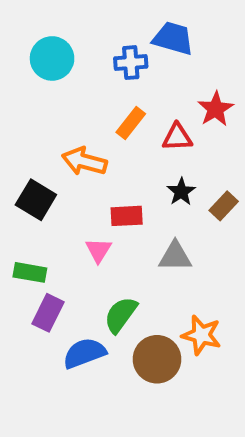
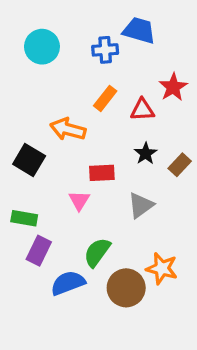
gray triangle: (175, 256) -> (141, 205), turned -36

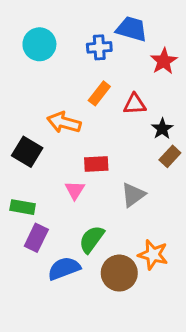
red star: (173, 87) -> (164, 61), moved
black star: (146, 154) -> (162, 129), moved

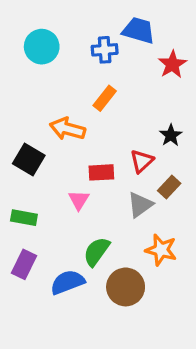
red triangle: (135, 104) -> (142, 161), moved, turned -40
brown rectangle: (170, 156) -> (169, 187), moved
purple rectangle: (36, 238) -> (24, 264), moved
orange star: (153, 255) -> (161, 250), moved

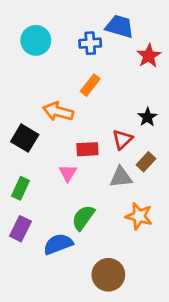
gray triangle: (140, 205) -> (121, 177), turned 30
green rectangle: (24, 218) -> (20, 188), turned -75
brown circle: (126, 287) -> (108, 275), moved

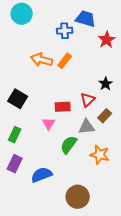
cyan circle: (36, 40) -> (22, 14), moved
orange arrow: (58, 112) -> (42, 60), moved
green semicircle: (83, 218) -> (69, 145), moved

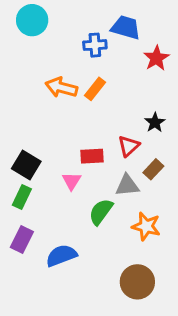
black square: (18, 99) -> (26, 165), moved
brown circle: (78, 197) -> (137, 282), moved

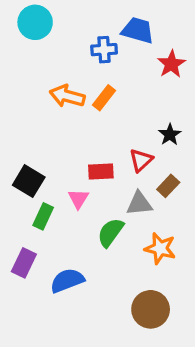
green rectangle: (22, 197) -> (43, 216), moved

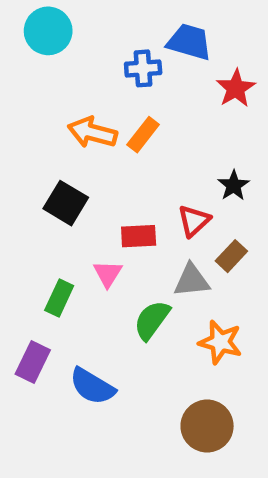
black square: (29, 181) -> (66, 203), moved
blue semicircle: (67, 280) -> (92, 386), turned -128

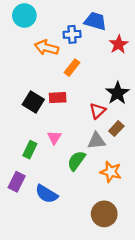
orange arrow: (92, 132) -> (47, 48), moved
black star: (234, 185) -> (117, 93), size x1.5
red rectangle: (139, 236) -> (58, 98), moved

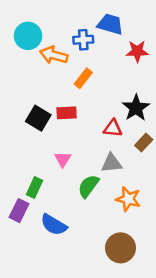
cyan circle: (24, 16) -> (28, 36), moved
red star: (119, 44) -> (137, 51), turned 30
red triangle: (98, 111) -> (113, 128), turned 49
brown rectangle: (116, 129) -> (144, 142), moved
green rectangle: (30, 150) -> (34, 187), moved

